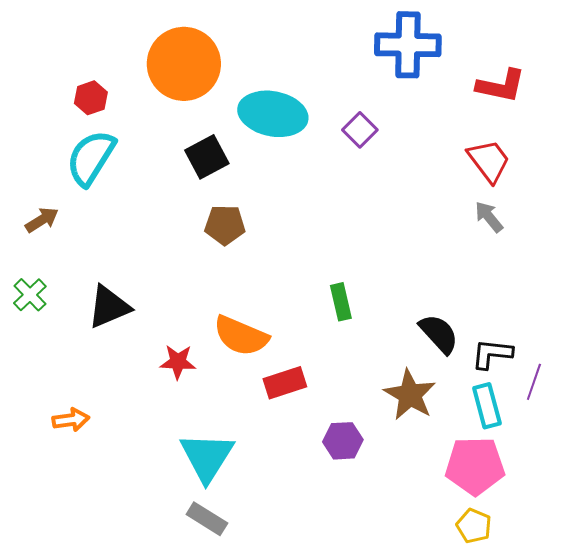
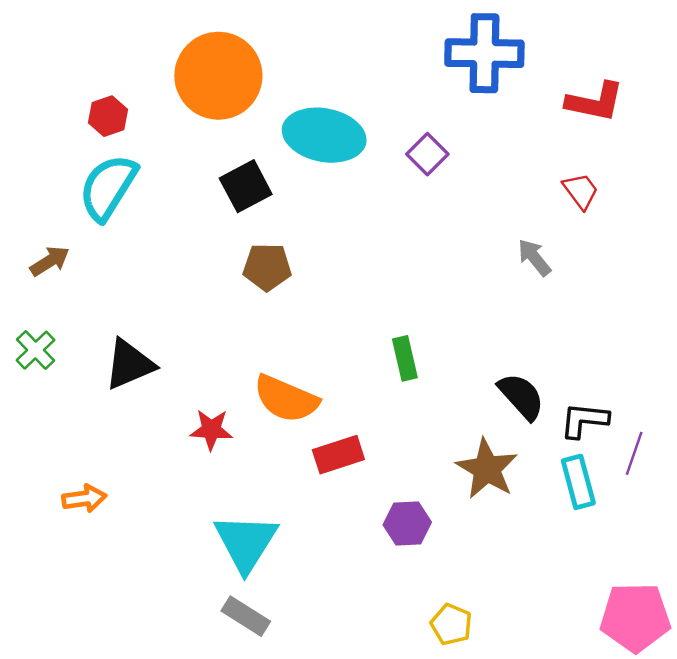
red trapezoid: (489, 161) -> (581, 191), size x0.7
gray arrow: (489, 217) -> (534, 257), moved
pink pentagon: (475, 466) -> (635, 617), moved
yellow pentagon: (474, 526) -> (451, 624), moved

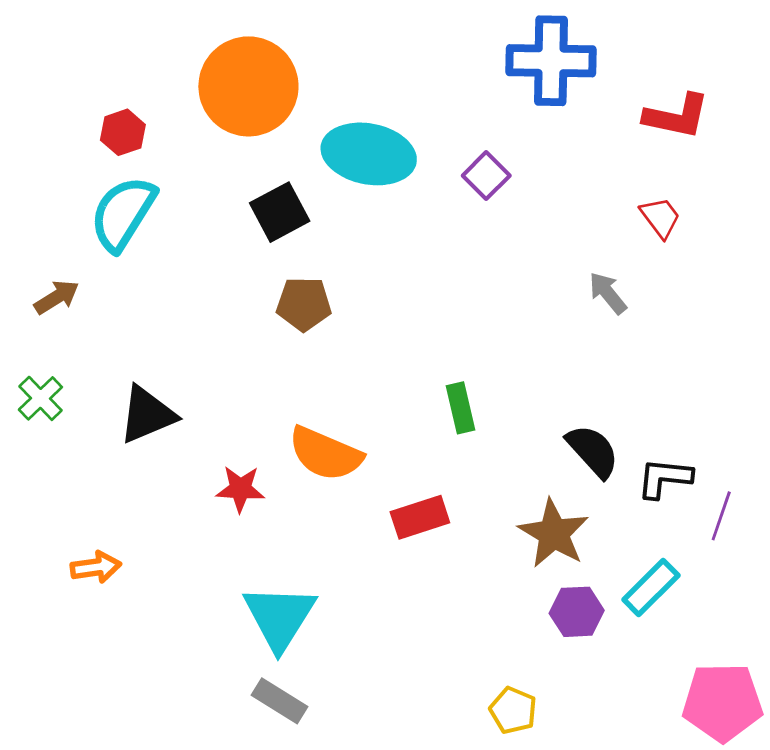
red rectangle: (338, 455) -> (420, 517), moved
cyan rectangle: (578, 482) -> (651, 587), moved, turned 60
purple hexagon: (407, 523) -> (577, 612), moved

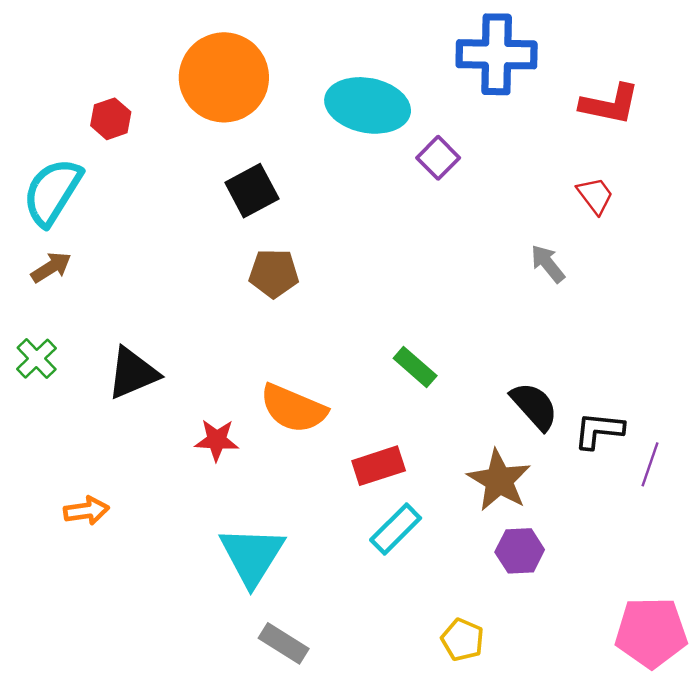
cyan ellipse: (369, 154) -> (368, 105), moved
cyan semicircle: (123, 213) -> (52, 192), moved
green rectangle: (460, 408) -> (415, 367), turned -36
cyan rectangle: (651, 587) -> (396, 529), moved
gray rectangle: (280, 701) -> (284, 643), moved

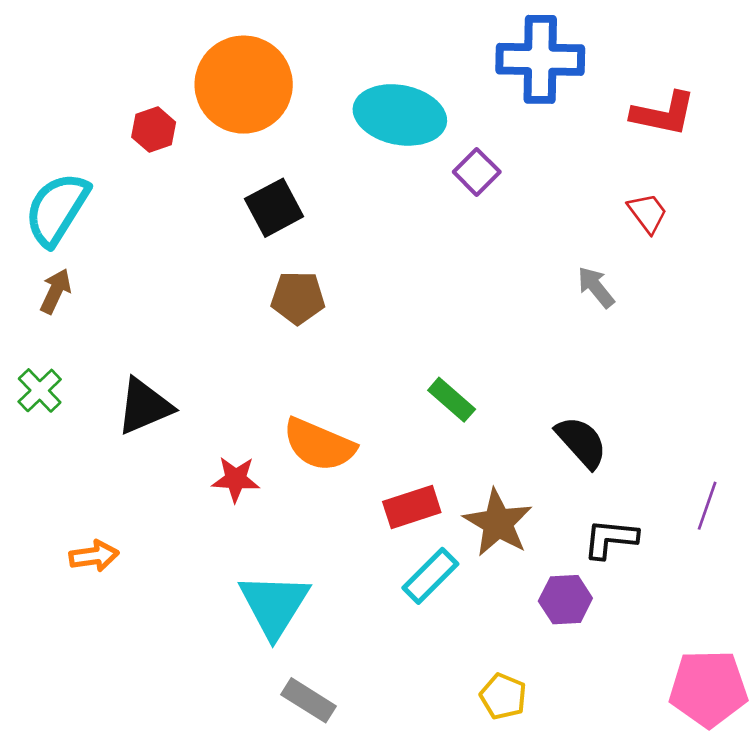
red hexagon: (111, 119) -> (154, 130), moved
brown arrow: (51, 267) -> (56, 291), turned -33
black L-shape: (599, 430) -> (610, 539), moved
brown star: (499, 480) -> (498, 523), moved

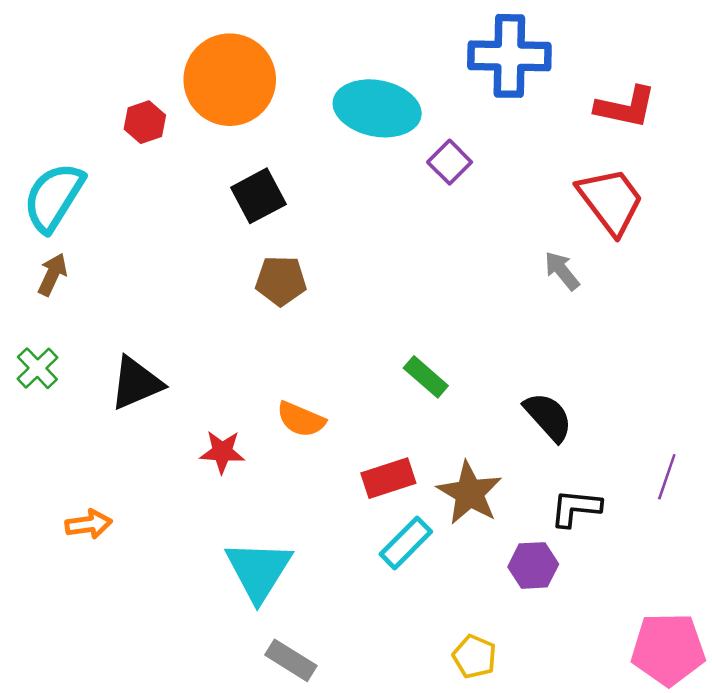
red trapezoid: (648, 213) -> (611, 201), size x1.8
orange semicircle: (319, 445) -> (301, 419), size x0.7

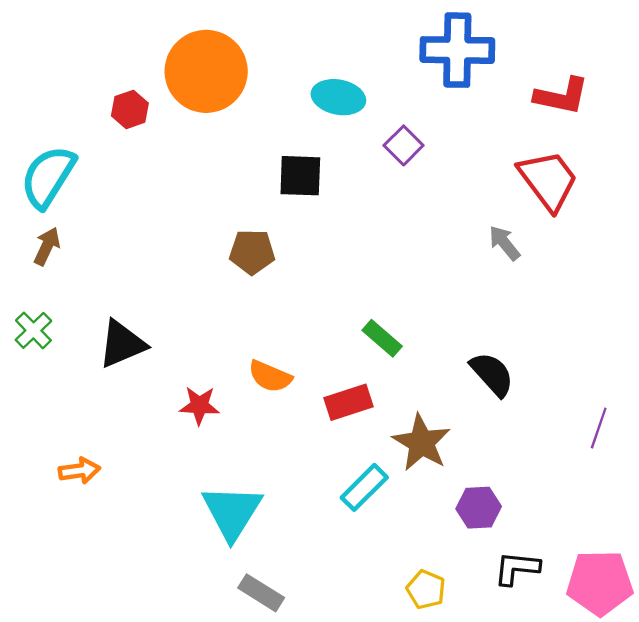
cyan ellipse: (377, 108) -> (338, 97), size x0.7
black square: (258, 196) -> (300, 176), moved, turned 30
red rectangle: (388, 478) -> (349, 402), moved
black L-shape: (576, 508) -> (517, 568), moved

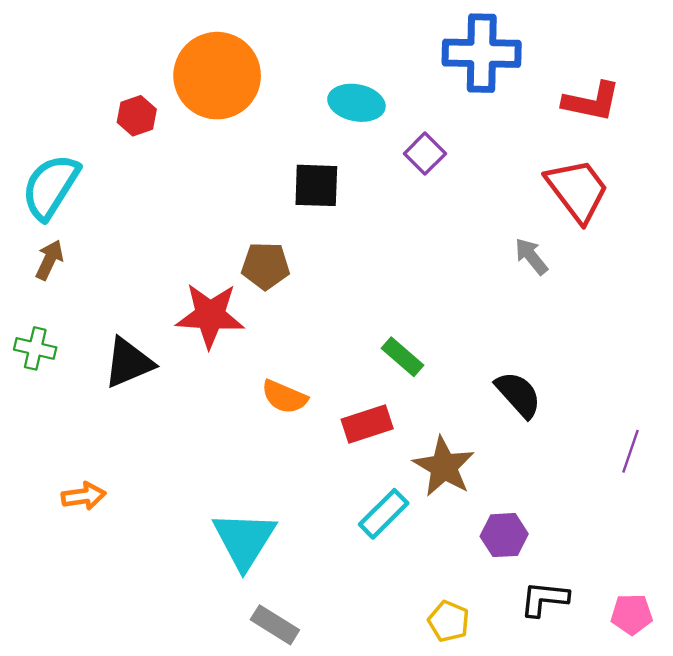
green cross: (33, 330) -> (35, 348), turned -33
red star: (199, 406) -> (210, 315), moved, size x1.6
pink pentagon: (600, 583) -> (632, 614), size x0.6

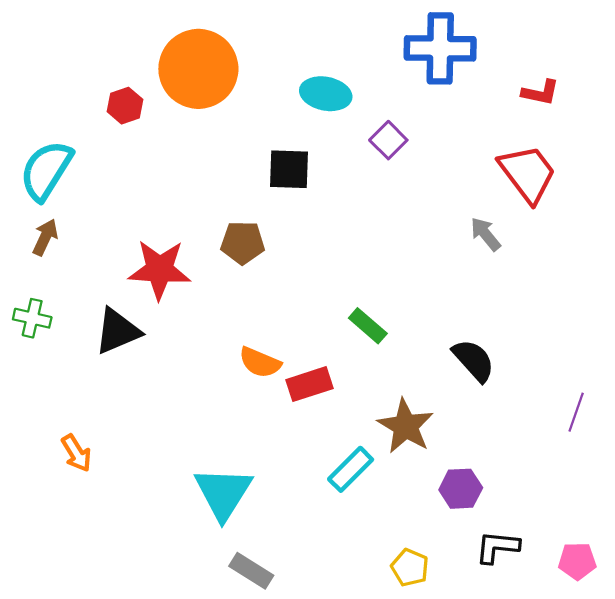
red L-shape: (592, 102) -> (541, 93), size x0.7
red star: (210, 315) -> (160, 270), moved
red rectangle: (367, 424) -> (310, 384), moved
orange arrow: (84, 496) -> (76, 453), turned 66

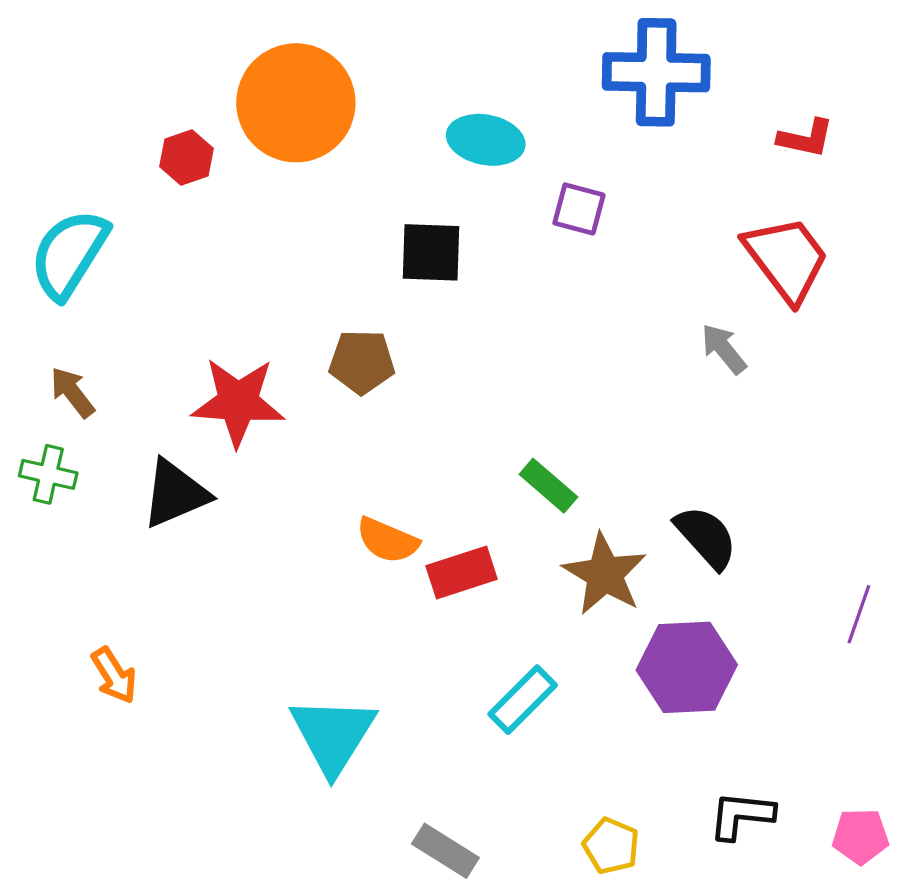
purple square: (388, 140) -> (579, 209), turned -30
brown arrow: (45, 237) -> (72, 392), moved, turned -63
brown star: (406, 426) -> (605, 574), moved
purple hexagon: (461, 489) -> (687, 667), moved, size x1.5
gray rectangle: (251, 571) -> (445, 851), moved

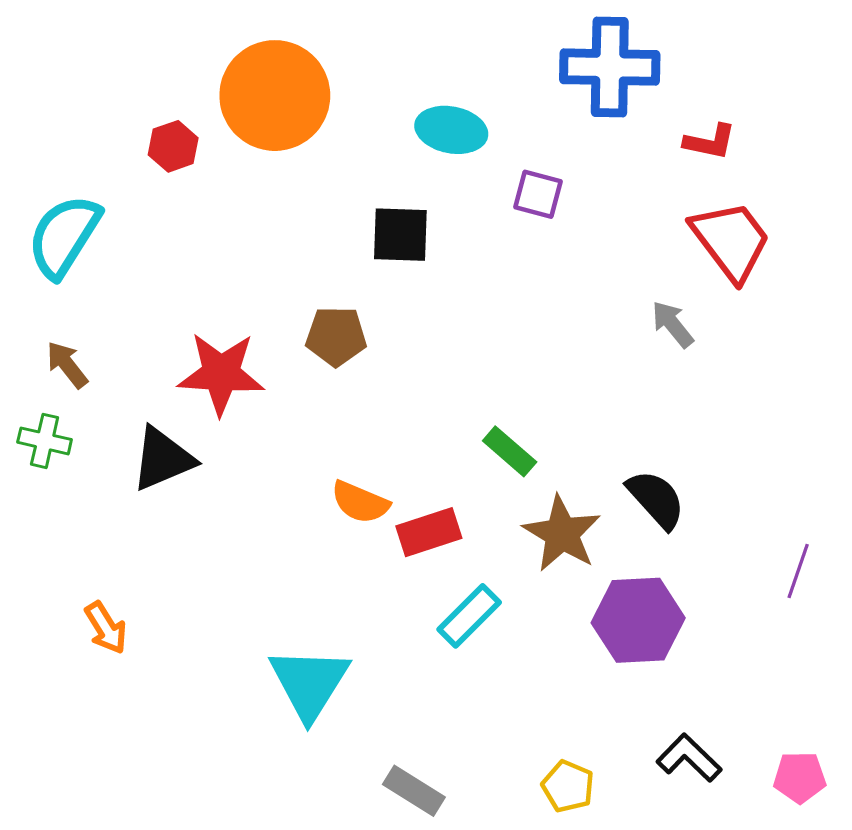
red L-shape: (806, 138) -> (710, 142), moved
cyan rectangle: (523, 700) -> (469, 616), moved
black L-shape: (741, 815) -> (689, 758), turned 38

